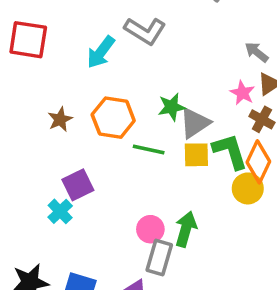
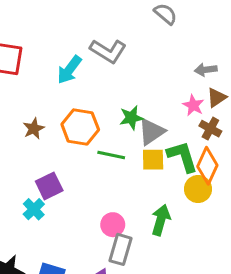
gray arrow: (257, 52) -> (206, 70), turned -45
green arrow: (186, 229) -> (161, 220), moved

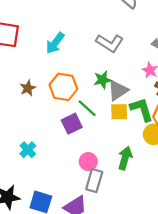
gray L-shape: (108, 51) -> (110, 43), moved
green line: (111, 155) -> (87, 108), turned 30
purple square: (49, 186) -> (72, 124), moved

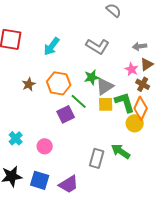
cyan cross: (28, 150) -> (16, 138), moved
green arrow: (125, 158) -> (121, 151), moved, turned -72
pink circle: (88, 162) -> (45, 146), moved
gray rectangle: (94, 181) -> (97, 158), moved

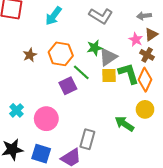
yellow circle: (135, 123) -> (145, 109), moved
pink circle: (45, 146) -> (46, 119), size x1.5
gray rectangle: (97, 158) -> (87, 139), moved

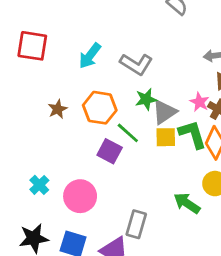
gray L-shape: (101, 16) -> (136, 64), moved
pink star: (136, 40) -> (199, 102), moved
purple square: (68, 86) -> (110, 151), turned -36

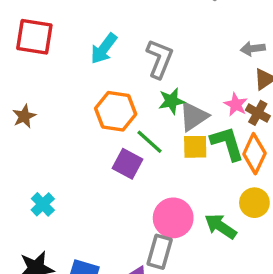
gray L-shape: (136, 64) -> (160, 59), turned -100
brown star: (58, 109) -> (24, 116), moved
pink circle: (80, 196) -> (173, 218), moved

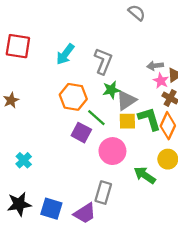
gray arrow: (253, 49) -> (155, 66), moved
pink star: (236, 104) -> (161, 81), moved
pink circle: (173, 218) -> (112, 151), moved

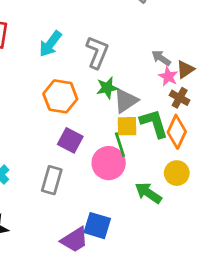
gray arrow: (155, 66) -> (161, 58), turned 42
green line: (96, 118) -> (120, 145), moved, turned 30
gray rectangle: (103, 193) -> (52, 180), moved
blue square: (51, 209) -> (97, 226), moved

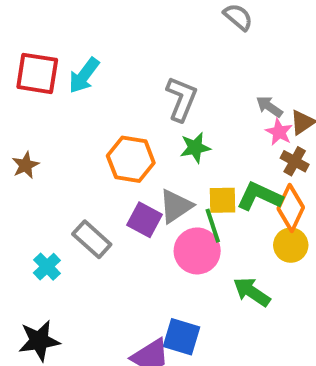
cyan arrow: (50, 44) -> (84, 75), moved
gray triangle: (126, 101) -> (176, 206), moved
green L-shape: (154, 123) -> (260, 196), turned -48
yellow circle: (177, 173) -> (291, 245), moved
gray rectangle: (52, 180) -> (92, 239), moved, turned -64

